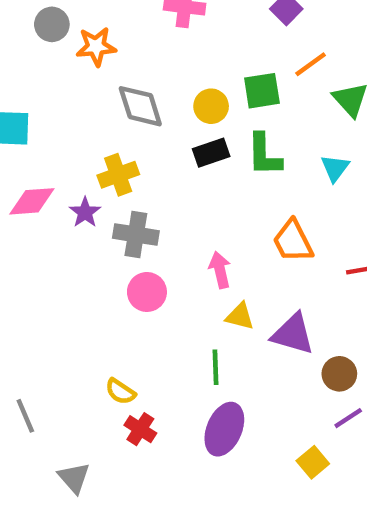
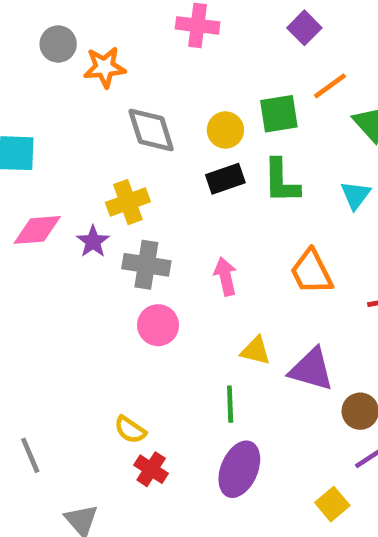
pink arrow: (220, 270) -> (225, 276), moved

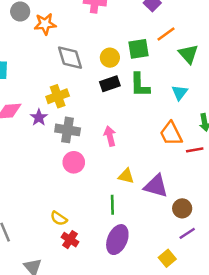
orange trapezoid: (311, 272) -> (171, 134), moved

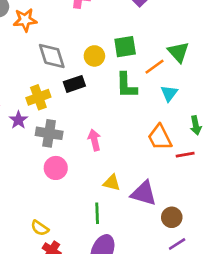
orange line: (166, 34) -> (154, 67), moved
black rectangle: (110, 84) -> (74, 84), moved

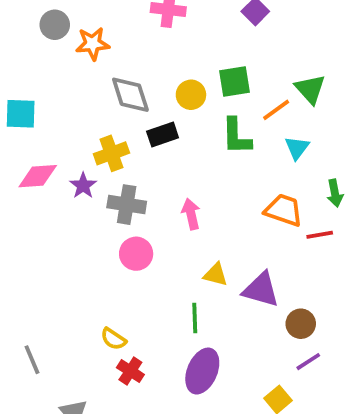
orange trapezoid: (160, 137) -> (284, 210), turned 136

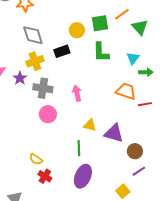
gray diamond: (130, 95) -> (33, 35), moved
orange line: (276, 110) -> (122, 14), moved
green arrow: (335, 193) -> (146, 72), moved, turned -80

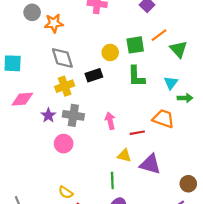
purple star: (20, 78) -> (48, 115), moved
red line: (145, 104) -> (137, 133), moved
pink circle: (48, 114) -> (64, 144), moved
brown circle: (135, 151) -> (188, 184), moved

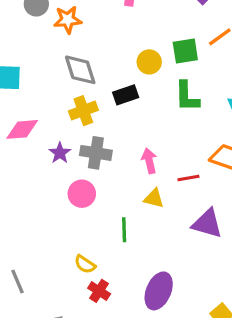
yellow triangle: (124, 156) -> (154, 198), moved
green line: (112, 180) -> (124, 230), moved

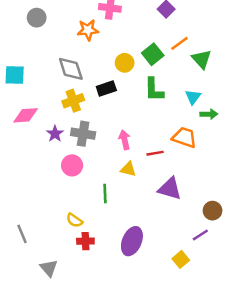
orange star: (68, 20) -> (88, 30), moved
green square: (185, 51) -> (153, 54), turned -30
red cross: (99, 291) -> (85, 241), turned -35

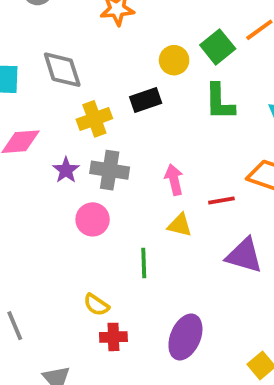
gray diamond: (71, 69) -> (62, 70), moved

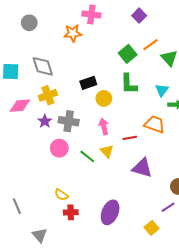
yellow circle: (174, 60) -> (104, 98), moved
yellow cross: (94, 119) -> (48, 95), moved
yellow triangle: (180, 225) -> (107, 151), turned 32
green line: (144, 263) -> (87, 156), moved, turned -49

